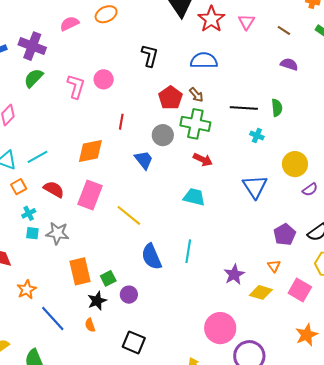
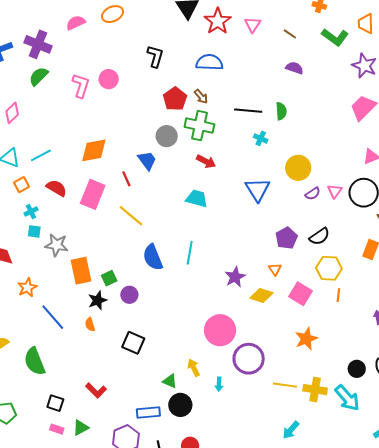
red line: (121, 122) -> (126, 179), moved, turned -35
gray star: (57, 233) -> (57, 245), moved

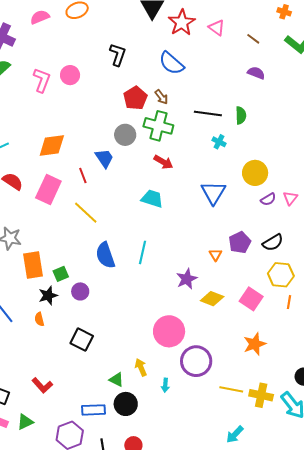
pink triangle: (253, 25) -> (217, 28), turned -30
blue semicircle: (209, 62) -> (171, 63), turned -144
orange triangle: (275, 269) -> (215, 255), moved

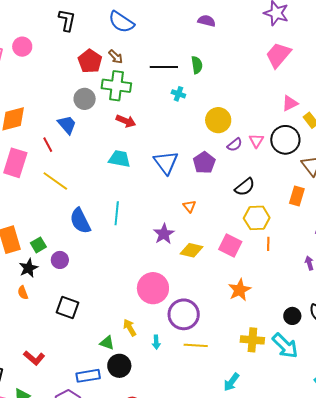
blue triangle: (213, 193) -> (166, 162), moved
purple pentagon: (240, 242) -> (204, 163), moved
yellow line: (231, 389) -> (196, 345), moved

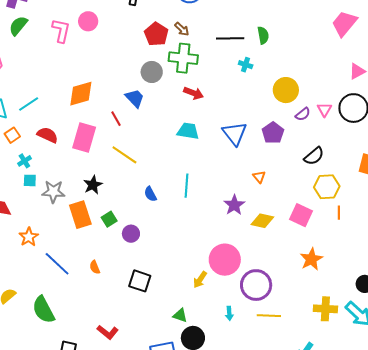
blue semicircle: (80, 221) -> (150, 194), size x0.6
black star: (28, 268) -> (93, 185), moved
yellow arrow: (130, 328) -> (200, 280), moved, turned -114

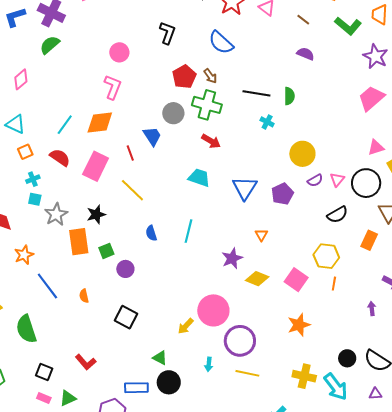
pink L-shape: (61, 31) -> (113, 87), moved
cyan line: (29, 104) -> (65, 125), moved, turned -30
black semicircle: (314, 156) -> (337, 215), moved
gray star: (53, 192) -> (56, 214), turned 30

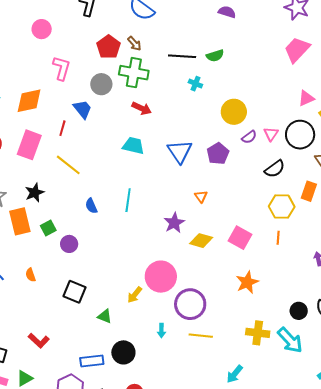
pink L-shape: (113, 87) -> (62, 68), moved
green semicircle: (289, 96) -> (215, 56), turned 78
red line: (130, 153) -> (62, 128), turned 42
yellow hexagon: (326, 256) -> (282, 207), moved
green triangle: (160, 358) -> (105, 316), moved

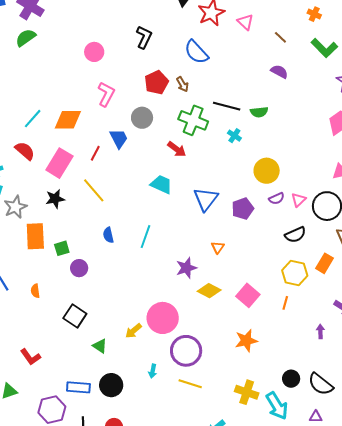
green cross: (134, 73) -> (193, 120), moved
black star: (35, 193) -> (55, 199), moved

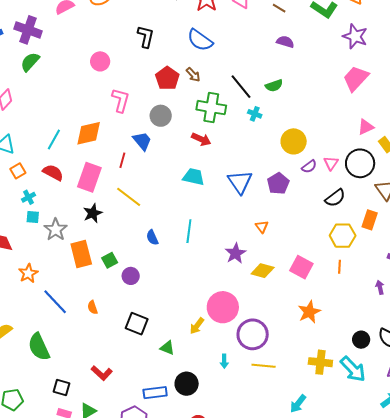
black line: (227, 106) -> (241, 87), turned 48

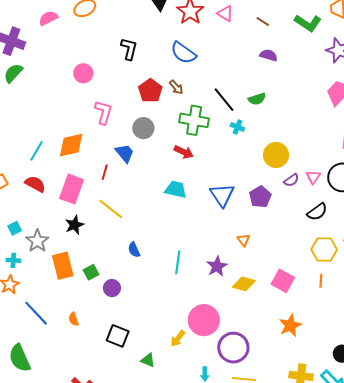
cyan cross: (29, 197) -> (13, 260), moved, turned 32
cyan square: (33, 217) -> (15, 228), turned -32
cyan line: (189, 231) -> (178, 262), moved

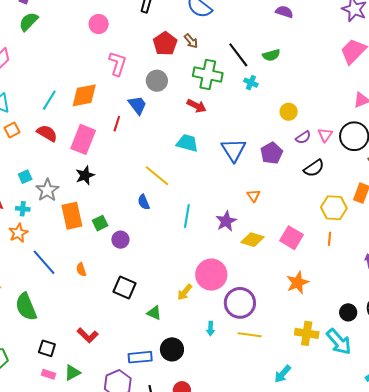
yellow circle: (276, 155) -> (289, 112), size x0.7
yellow line: (111, 209) -> (157, 176), moved
black semicircle: (317, 212) -> (314, 168), moved

